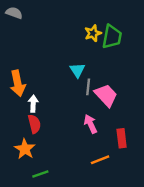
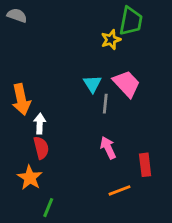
green trapezoid: (112, 37) -> (131, 21), moved
pink trapezoid: (106, 95) -> (127, 84), moved
green line: (40, 174) -> (48, 208), turned -49

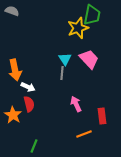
yellow star: (111, 40) -> (78, 28), size x1.5
gray line: (105, 104) -> (62, 73), moved
white arrow: (40, 124) -> (28, 87), turned 112
orange star: (30, 178) -> (13, 115), moved

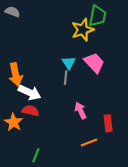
white arrow: (28, 87) -> (29, 93), size x1.5
red semicircle: (29, 104) -> (31, 111), turned -63

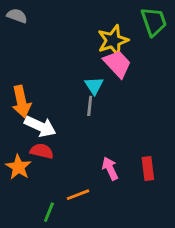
green trapezoid: (97, 16) -> (154, 22), moved, turned -30
pink trapezoid: (94, 63) -> (117, 64), moved
pink arrow: (80, 111) -> (110, 169), moved
orange line: (89, 142) -> (78, 195), moved

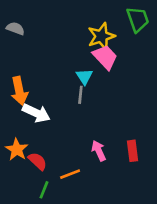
gray semicircle: (17, 16) -> (15, 28), moved
red semicircle: (42, 151) -> (38, 161), moved, turned 30

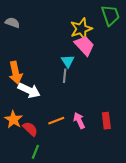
orange line: (70, 174) -> (56, 121), moved

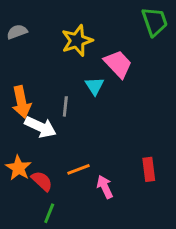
gray semicircle: (12, 23) -> (17, 32), turned -40
yellow star: (81, 29) -> (77, 41), moved
gray line: (65, 76) -> (65, 106), moved
pink arrow: (79, 121) -> (105, 187), moved

